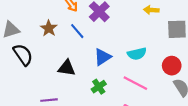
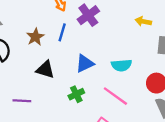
brown star: (49, 28) -> (35, 37), moved
blue line: (77, 31) -> (62, 32), turned 49

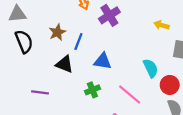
blue line: (62, 32) -> (78, 42), moved
blue triangle: (85, 63) -> (103, 61), turned 30
cyan semicircle: (122, 65) -> (151, 68), moved, turned -114

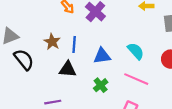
cyan semicircle: (151, 68) -> (136, 51), moved

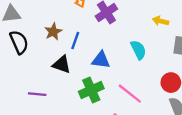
cyan semicircle: (136, 51) -> (138, 50), moved
green cross: (101, 85) -> (91, 90), size x1.5

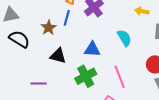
blue line: (75, 41) -> (67, 18), moved
black semicircle: (19, 42) -> (19, 39), turned -30
pink line: (130, 94) -> (120, 77), turned 35

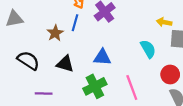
yellow arrow: (142, 11) -> (164, 22), moved
cyan semicircle: (124, 38) -> (148, 49), moved
black semicircle: (19, 39) -> (28, 61), moved

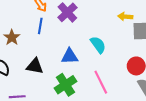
brown star: (55, 33) -> (12, 37), moved
cyan semicircle: (148, 49) -> (98, 45), moved

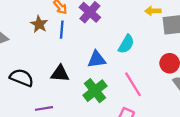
brown star: (12, 37) -> (39, 24), moved
cyan semicircle: (98, 45) -> (126, 44), turned 72

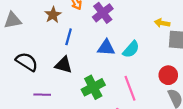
blue line: (62, 30) -> (69, 37), moved
blue triangle: (97, 59) -> (106, 48), moved

